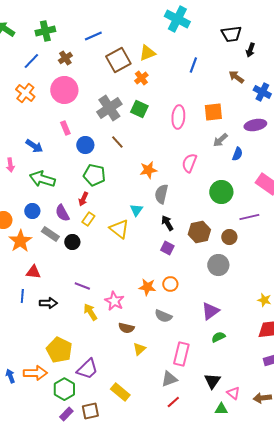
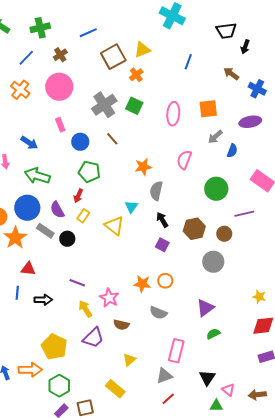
blue circle: (32, 211) -> (27, 208), size x1.6
yellow triangle: (139, 349) -> (129, 360), moved
purple trapezoid: (87, 369) -> (93, 338), moved

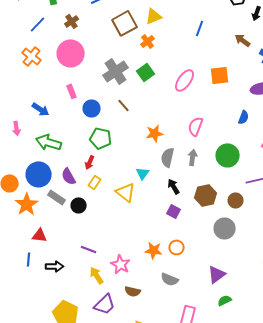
green square: (134, 106) -> (146, 72), turned 30
pink ellipse: (173, 114) -> (185, 80), turned 30
gray arrow: (215, 137) -> (193, 157), moved, turned 140

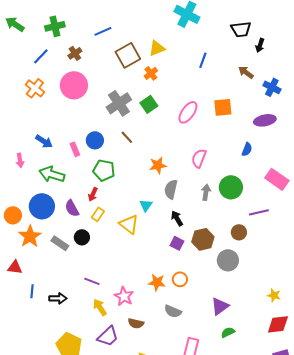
pink rectangle: (72, 91) -> (75, 149), moved
gray arrow: (193, 157) -> (206, 192), moved
brown hexagon: (206, 195) -> (203, 239), moved
gray rectangle: (57, 197) -> (60, 243), moved
red triangle: (40, 235) -> (15, 267), moved

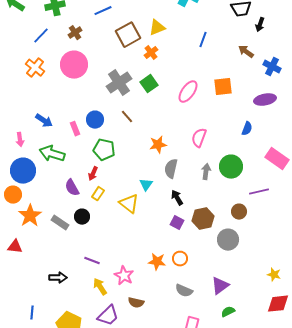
blue circle: (42, 206) -> (23, 171), moved
blue line: (32, 291) -> (32, 313), moved
gray semicircle: (173, 311) -> (184, 291), moved

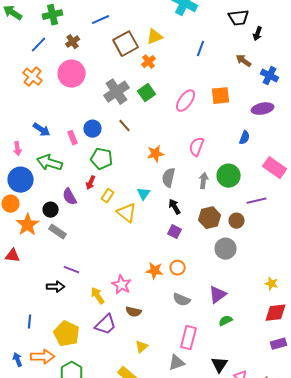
yellow rectangle: (98, 194) -> (108, 196), moved
black circle: (82, 217) -> (51, 210), moved
brown hexagon: (203, 219) -> (210, 218), moved
purple line: (92, 261) -> (72, 270), moved

